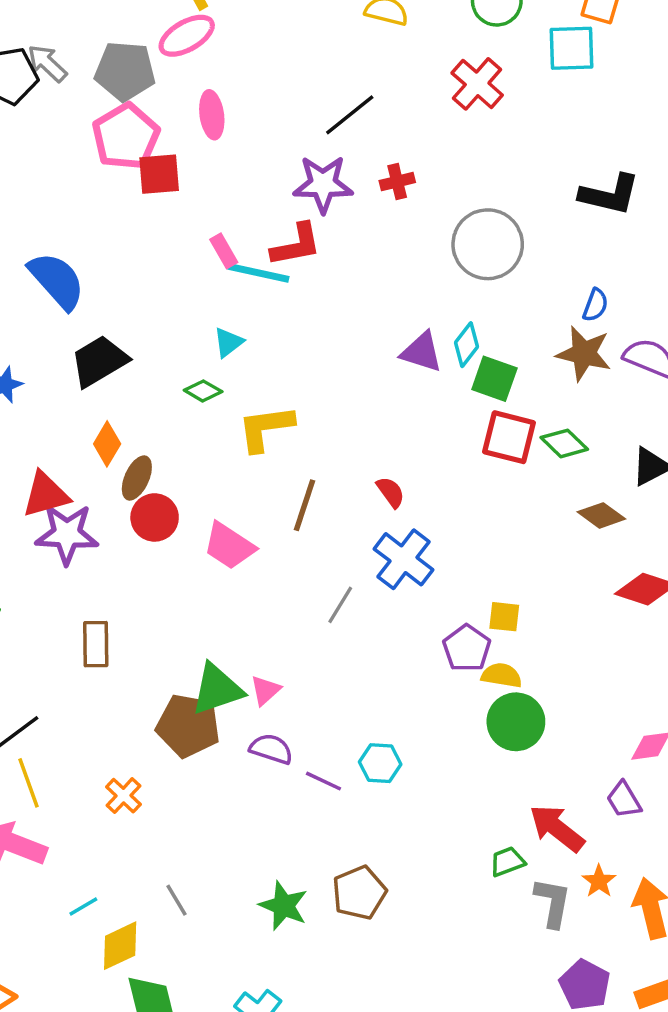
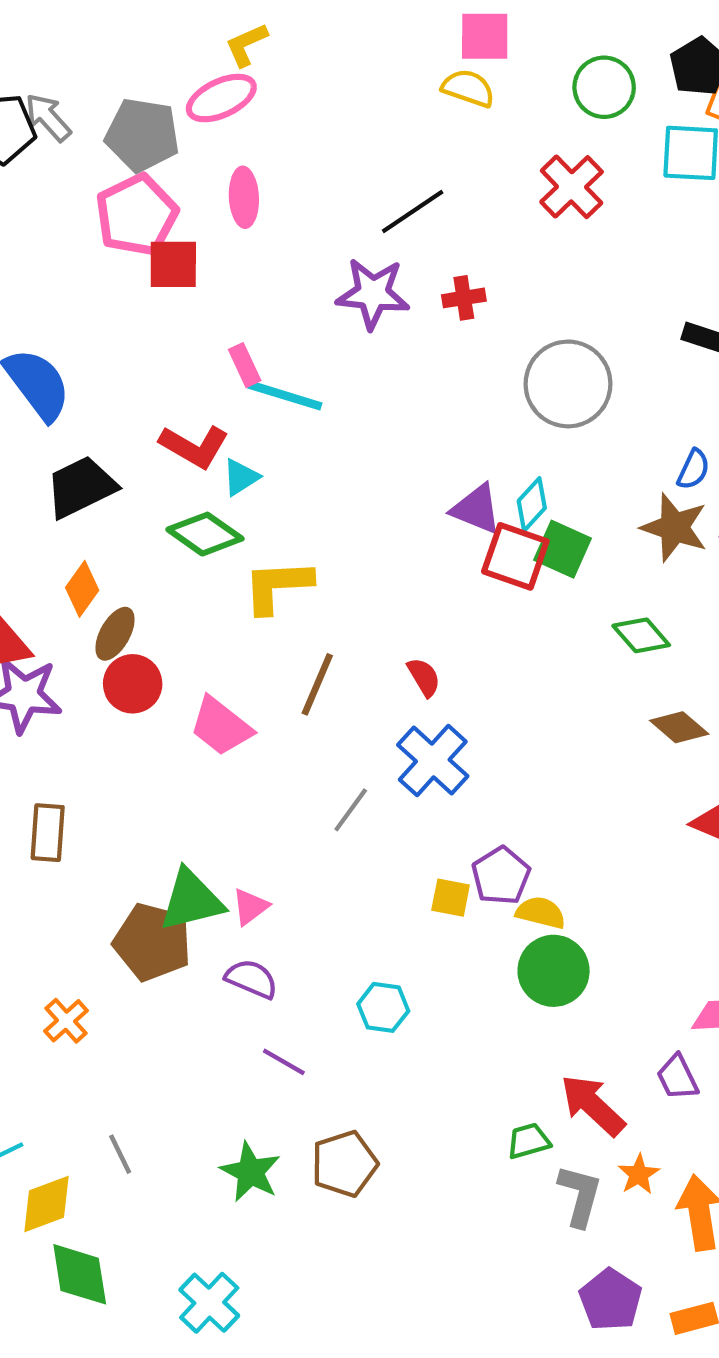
red L-shape: (296, 245) -> (194, 446), moved, turned 36
green diamond: (203, 391) -> (205, 534), size x1.6
red square: (509, 437) -> (515, 556), moved
yellow square: (504, 617) -> (451, 898), moved
purple line: (323, 781) -> (284, 1062), moved

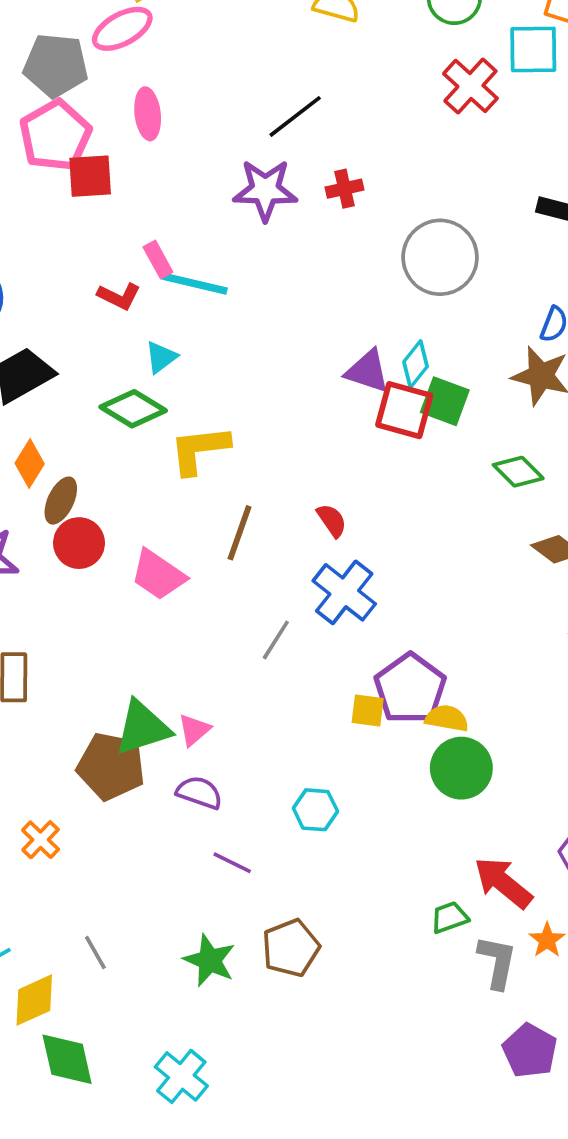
red cross: (572, 187) -> (470, 86), moved
red L-shape: (194, 446) -> (119, 296), moved, size x0.7
purple pentagon: (501, 876) -> (410, 689), size x1.4

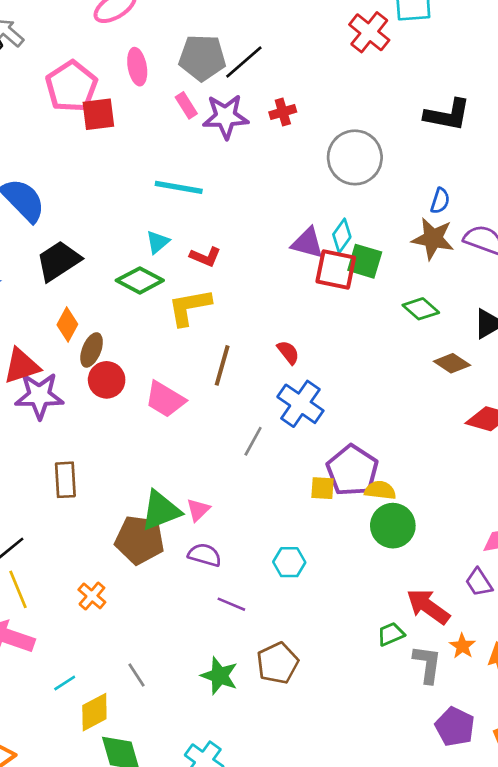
gray pentagon: (56, 65) -> (202, 58), moved
pink rectangle: (158, 260) -> (186, 105), moved
red L-shape: (119, 296) -> (205, 257), moved

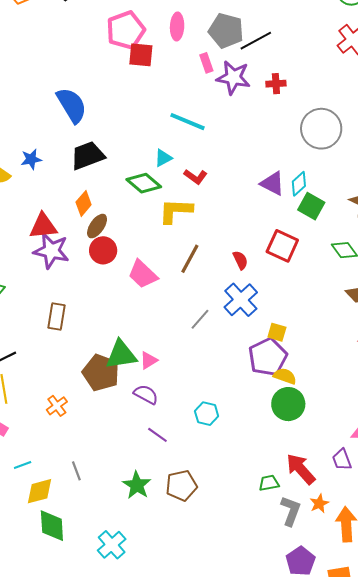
red square: (336, 269) -> (282, 246), moved
yellow square: (323, 488) -> (277, 332), moved

